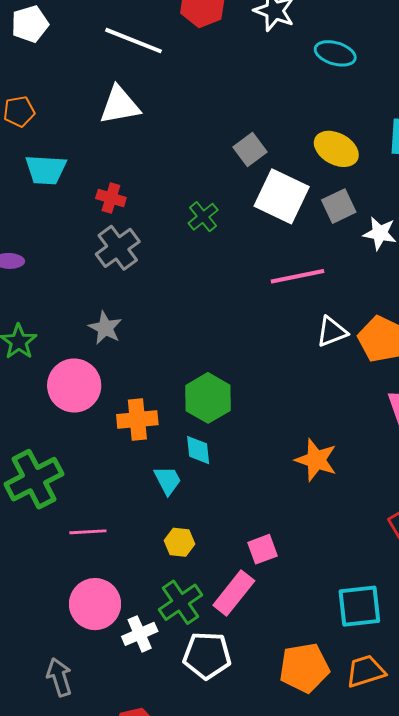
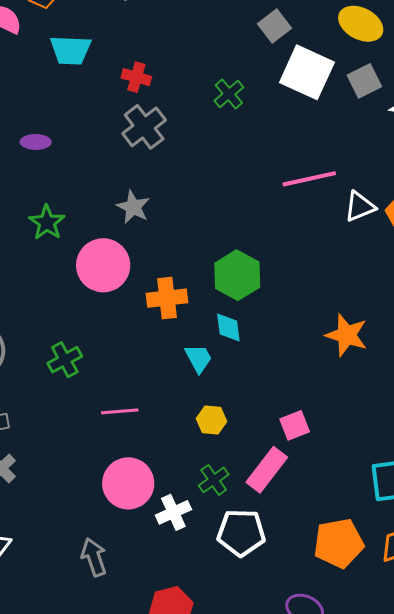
pink line: (298, 276) -> (309, 179), moved
green cross: (34, 479) -> (65, 360), size x0.6
green cross: (180, 602) -> (214, 480), size x0.7

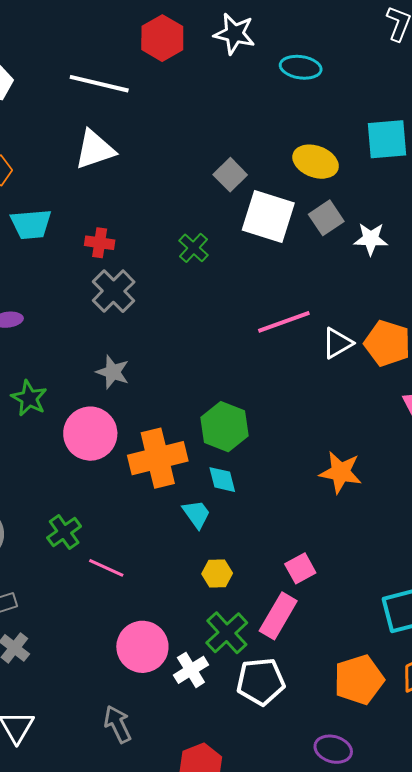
orange cross: (167, 298) -> (158, 458), size x1.4
pink line: (120, 411) -> (106, 568), moved, turned 36
green cross: (214, 480) -> (227, 633), size x1.4

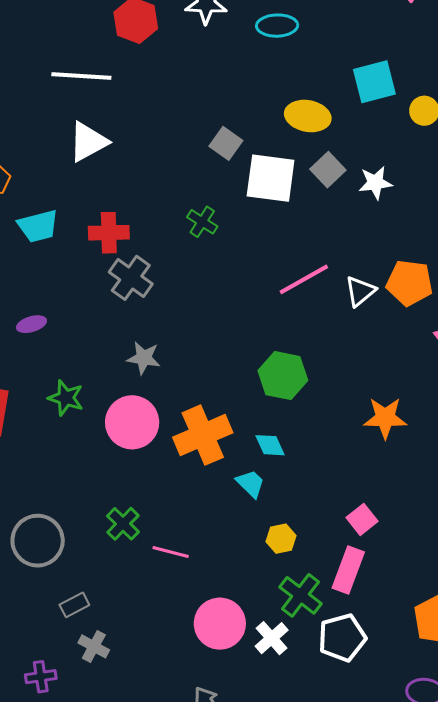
red cross: (100, 243) -> (109, 233), size x1.4
green hexagon: (224, 427) -> (283, 376), moved

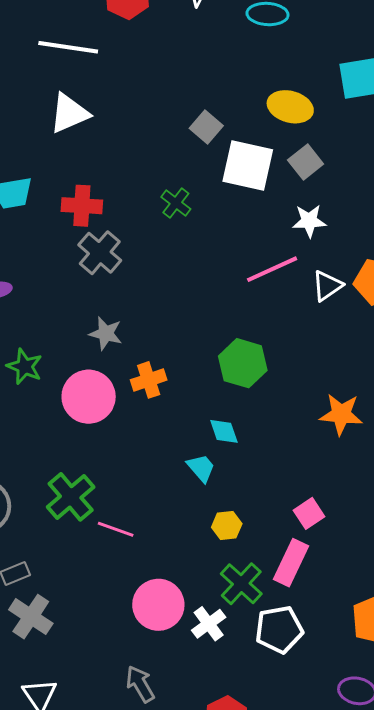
white star: (375, 183) -> (309, 221), moved
orange cross: (203, 435) -> (149, 380), moved, size x0.6
green cross: (123, 524) -> (71, 497), size x1.4
gray cross: (94, 646) -> (31, 617), size x1.4

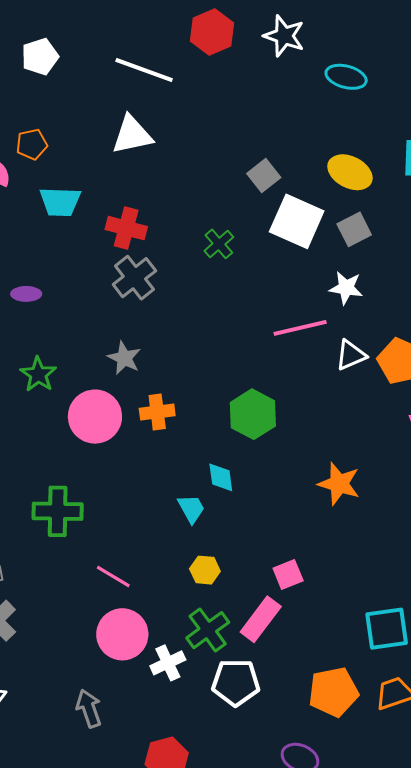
green cross: (71, 497) -> (58, 511), turned 30
pink line: (116, 529) -> (113, 577), moved

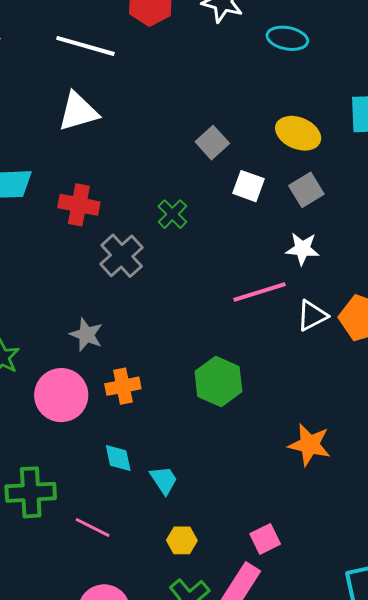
white square: (297, 221) -> (248, 186), size x0.6
gray cross: (134, 278) -> (122, 256), moved
cyan diamond: (221, 477) -> (118, 458), moved
pink line: (113, 577) -> (93, 527), moved

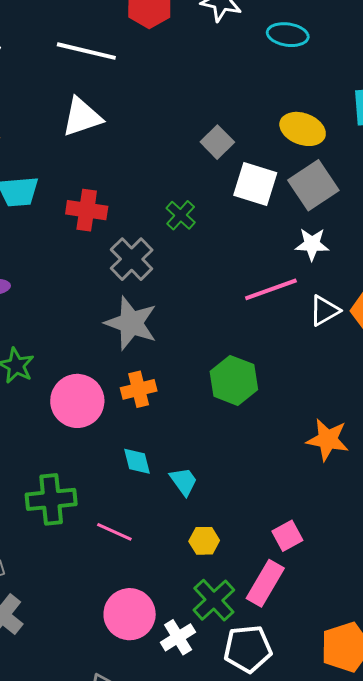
white square: (248, 186) -> (255, 184), size x1.4
gray square: (306, 190) -> (313, 185), size x1.4
gray star: (86, 335) -> (131, 323), moved, size x1.6

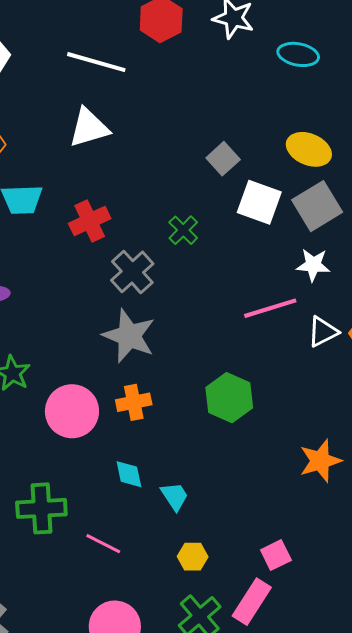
red cross: (87, 210) -> (90, 221), turned -36
orange star: (328, 440) -> (320, 461), turned -30

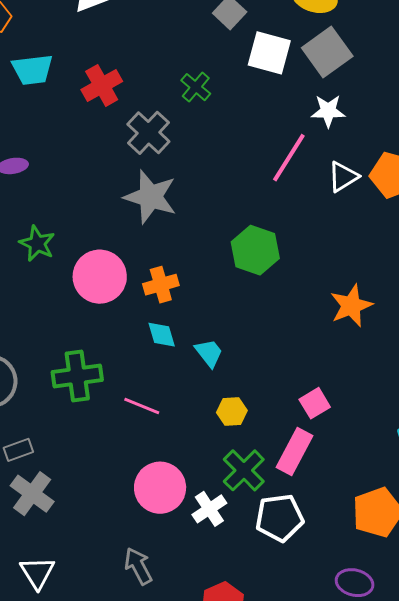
pink line: (270, 308) -> (289, 158), turned -36
orange cross: (134, 402) -> (161, 285), moved

